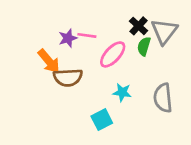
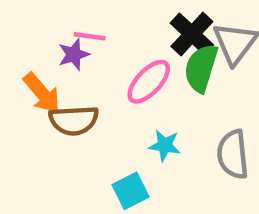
black cross: (138, 26) -> (192, 34), size x1.4
pink line: (87, 35) -> (90, 36), moved
green semicircle: (144, 46) -> (201, 68), size x1.5

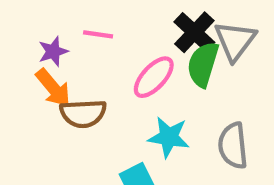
purple star: (74, 54) -> (53, 51), moved
cyan star: (165, 145) -> (169, 137), size x1.4

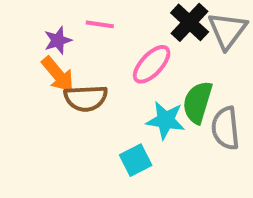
green semicircle: (203, 64) -> (198, 102), moved

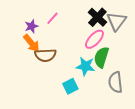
pink line: (100, 24) -> (52, 18), turned -56
pink ellipse: (152, 64) -> (94, 39), moved
gray semicircle: (225, 128) -> (115, 82), moved

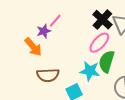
purple star: (31, 26) -> (44, 31), moved
brown semicircle: (45, 55) -> (48, 75), moved

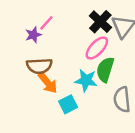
orange arrow: (33, 47) -> (48, 83), moved
brown semicircle: (48, 75) -> (39, 66), moved

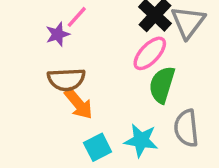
cyan star: (86, 80) -> (141, 140), moved
cyan square: (68, 104) -> (98, 147), moved

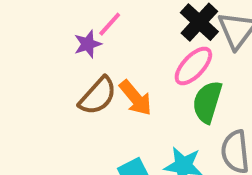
brown semicircle: (66, 79) -> (98, 96), turned -45
orange arrow: (78, 104) -> (136, 98), moved

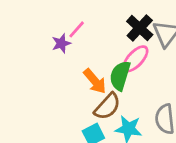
brown semicircle: (98, 96) -> (107, 106), moved
green semicircle: (207, 102) -> (120, 76), moved

